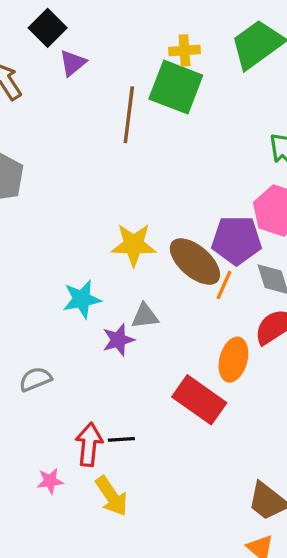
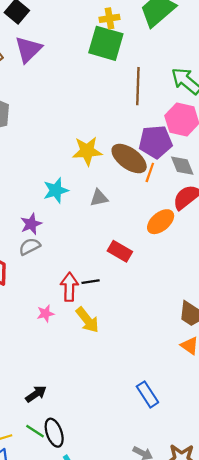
purple triangle: (73, 63) -> (28, 49), moved, size x1.5
brown line: (129, 115) -> (138, 86), moved
purple star: (118, 340) -> (31, 224), moved
orange ellipse: (233, 360) -> (161, 222), turned 40
red rectangle: (199, 400) -> (120, 251), moved, size x0.7

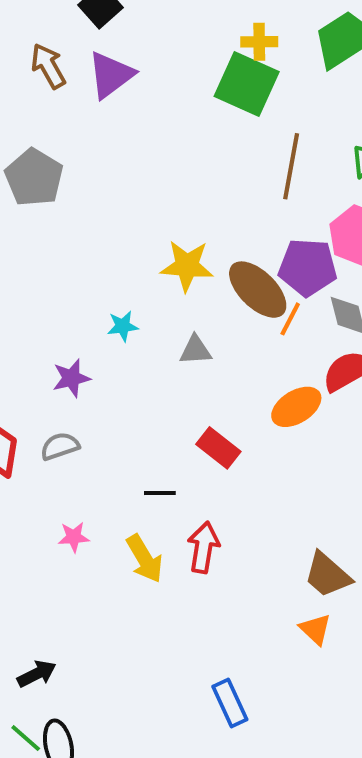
cyan star: (56, 190) -> (123, 326), size x0.7
gray semicircle: (30, 247) -> (60, 446), moved
red arrow: (69, 287) -> (203, 547), moved

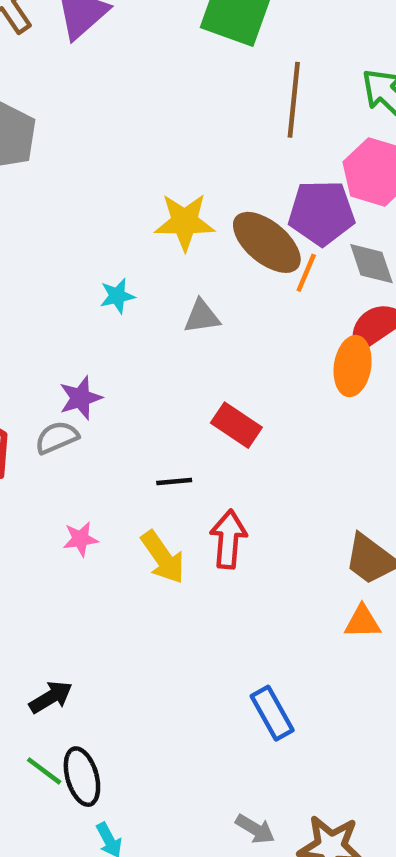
purple star: (71, 378) -> (80, 398), moved
orange ellipse: (296, 407) -> (353, 366), moved, turned -45
orange triangle: (315, 629) -> (362, 622), turned -40

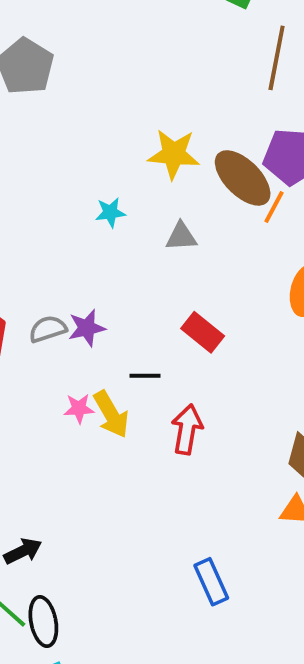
purple star: (80, 398) -> (87, 328), moved
pink star: (80, 539) -> (79, 408), moved
yellow arrow: (163, 557) -> (111, 414), moved

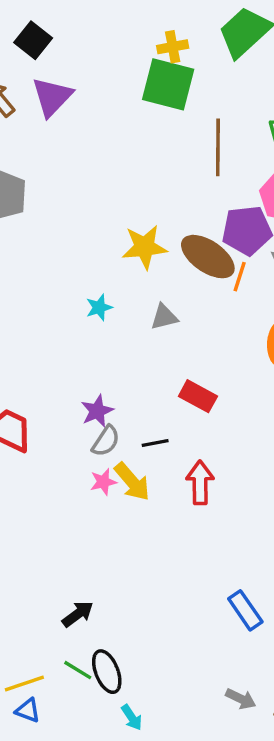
gray semicircle: (48, 329) -> (106, 441), moved, turned 152

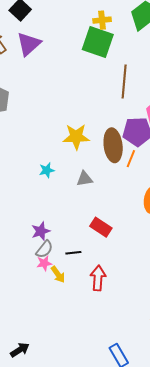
brown ellipse: (208, 257) -> (113, 145), turned 44
pink star: (103, 482) -> (44, 263), moved
yellow arrow: (132, 482) -> (58, 274), size x0.7

